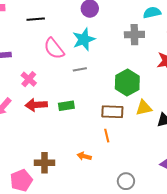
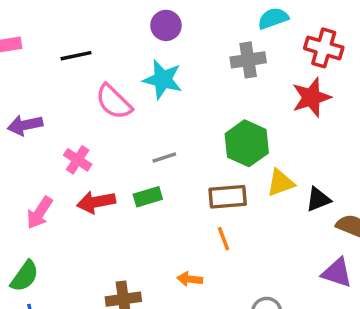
cyan star: (84, 39) -> (163, 79), turned -30
gray line: (80, 69) -> (164, 158), moved

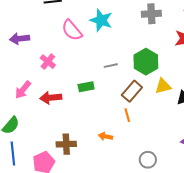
gray line: (164, 158) -> (111, 66), moved
brown rectangle: (228, 197) -> (132, 91), turned -50
red arrow: (96, 202) -> (51, 98), moved

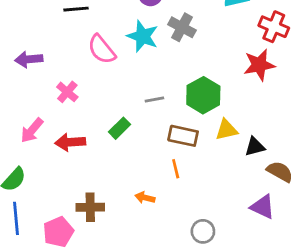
gray cross: (151, 14) -> (182, 27), moved, turned 30
green rectangle: (86, 87) -> (120, 128), turned -35
brown rectangle: (132, 91) -> (183, 136), turned 60

